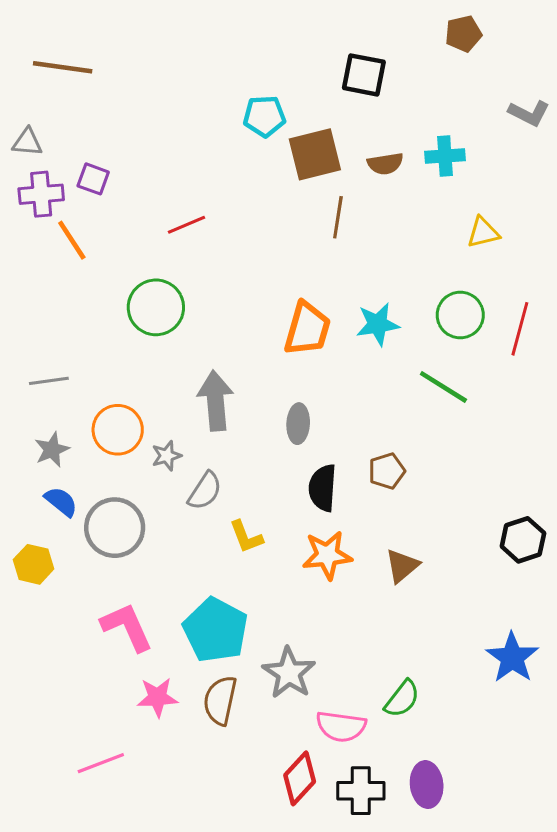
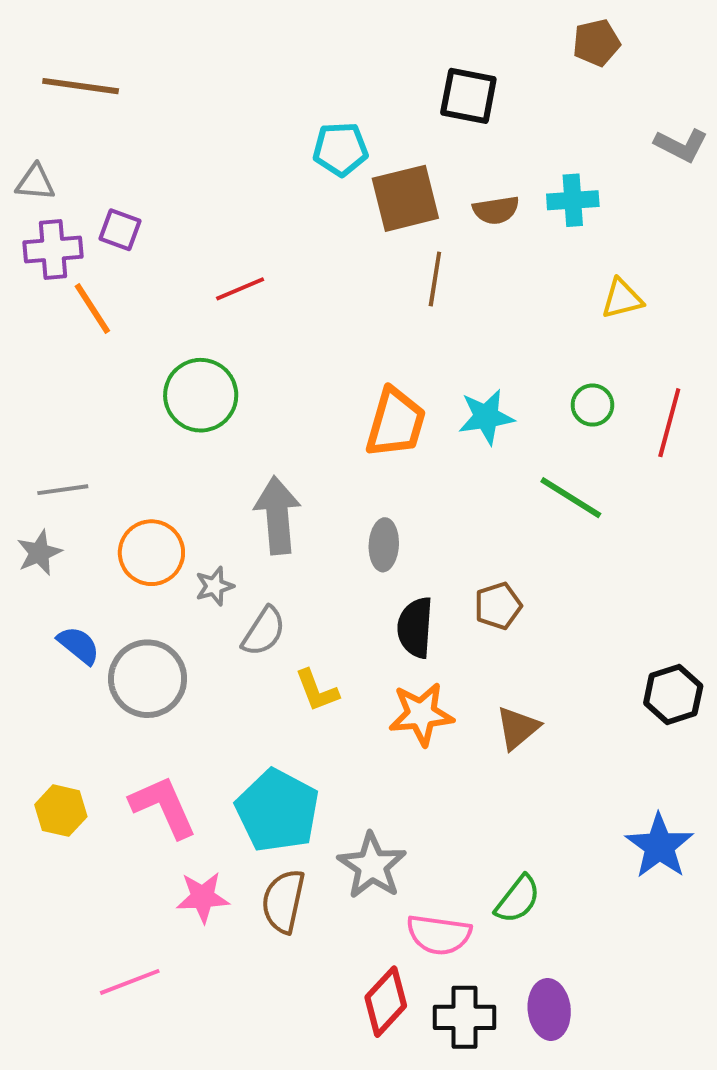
green circle: (460, 315) -> (592, 405), size x0.7
gray star: (52, 450) -> (39, 553), moved
yellow hexagon: (34, 564) -> (61, 811), moved

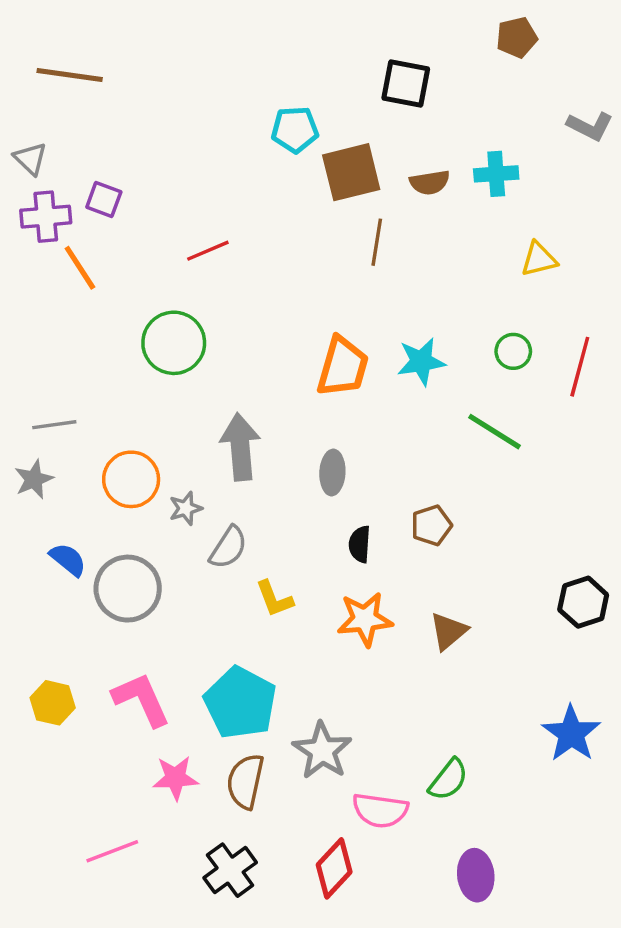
gray triangle: (35, 183) -> (30, 159), turned 39
black semicircle: (415, 627) -> (360, 544), size x0.7
black cross: (465, 1017) -> (230, 870), moved, turned -36

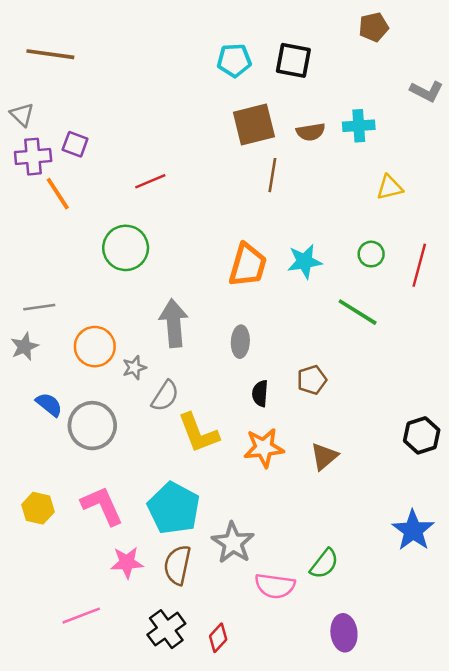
cyan pentagon: (295, 130) -> (234, 60), moved
yellow L-shape: (274, 599) -> (198, 433), size x1.5
red diamond: (334, 868) -> (218, 638), moved, size x0.7

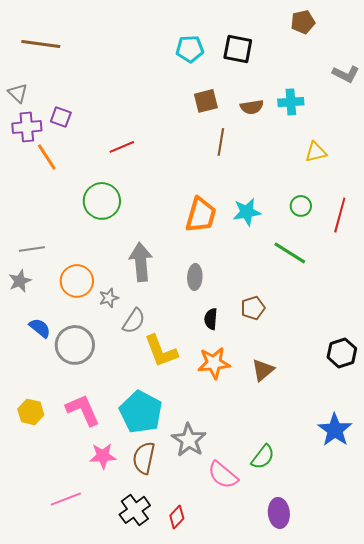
brown square: (254, 125) -> (206, 101), size x0.7
pink semicircle: (275, 586) -> (223, 475), turned 32

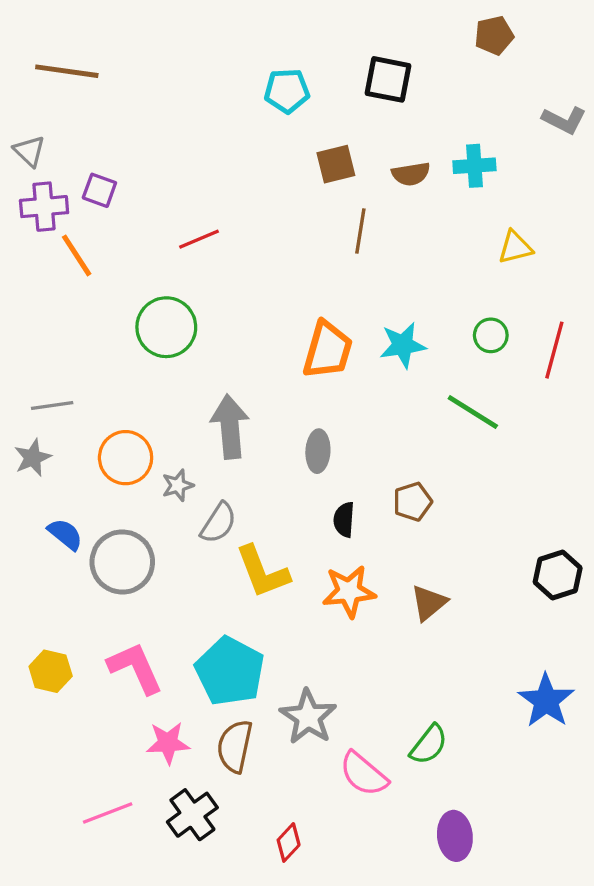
cyan pentagon: (190, 49) -> (287, 91), moved
black cross: (135, 510) -> (192, 815), moved

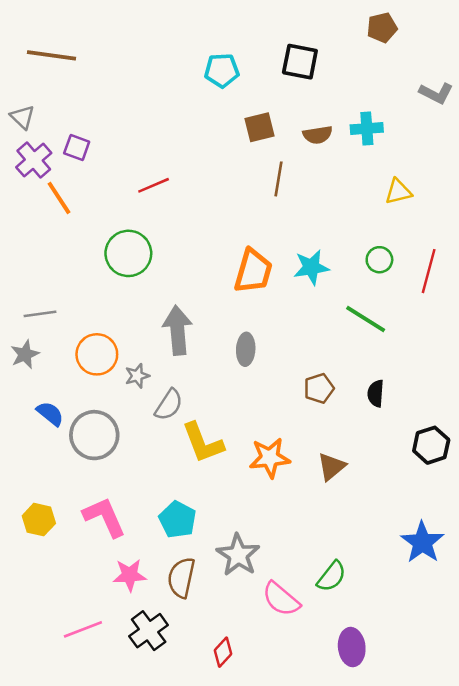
purple cross: (44, 207) -> (34, 160), turned -36
black semicircle: (344, 520) -> (376, 393), moved
cyan pentagon: (230, 671) -> (178, 520), size x0.7

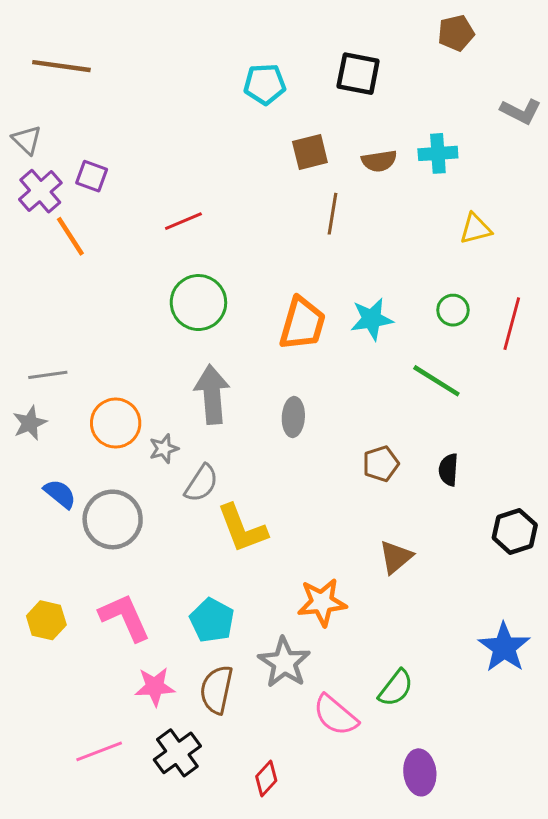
green circle: (128, 253) -> (198, 303), moved
orange star: (270, 458) -> (322, 602), moved

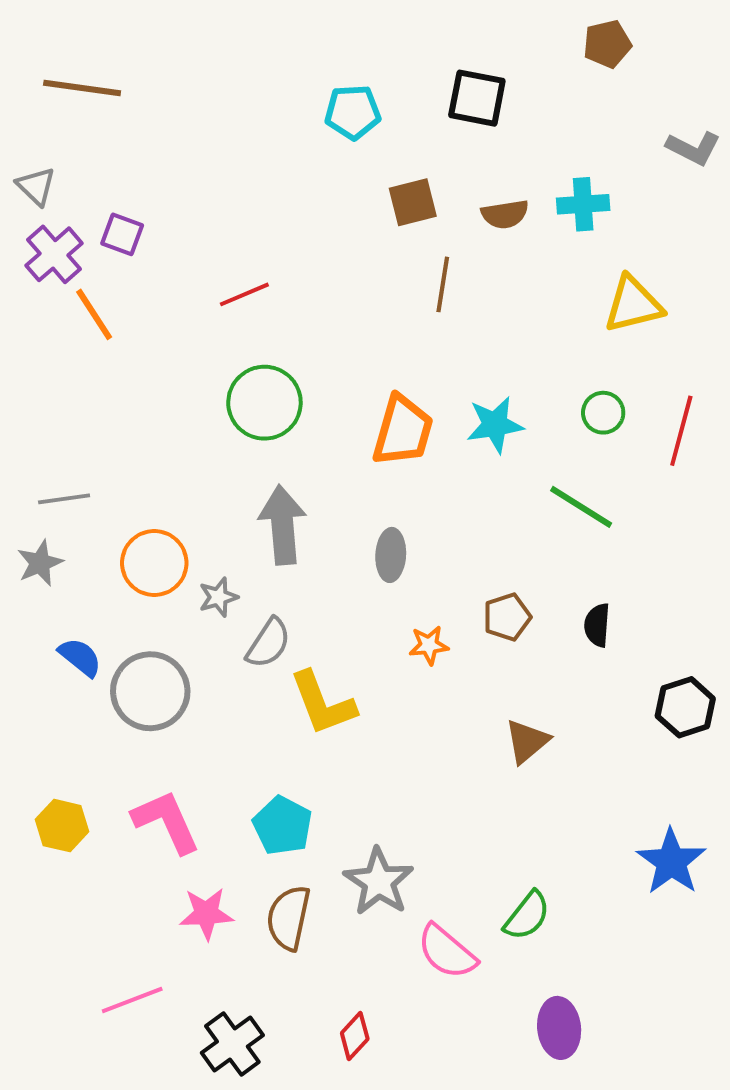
yellow triangle: (476, 229) -> (633, 304), size x1.4
orange star: (322, 602) -> (429, 645), moved, size x0.6
black cross: (177, 753) -> (232, 1044), moved

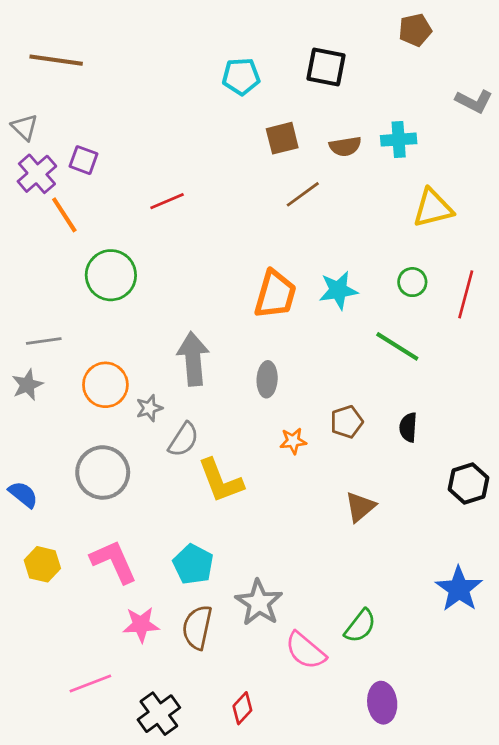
brown line: (443, 284) -> (303, 194), turned 45
green circle: (264, 403) -> (111, 275), moved
blue semicircle: (80, 657) -> (23, 494), moved

